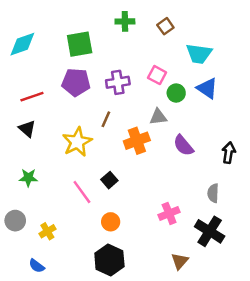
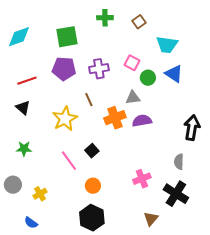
brown line: (106, 119) -> (89, 100), turned -48
purple semicircle: (183, 145) -> (142, 121), moved, turned 120
black arrow: (229, 153) -> (192, 128), size x1.4

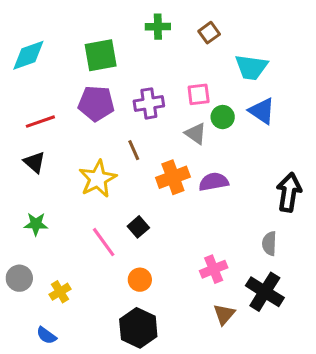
pink square: (132, 63) -> (199, 94), turned -35
gray triangle: (133, 98) -> (196, 134), moved, turned 42
brown triangle: (151, 219) -> (224, 314), moved

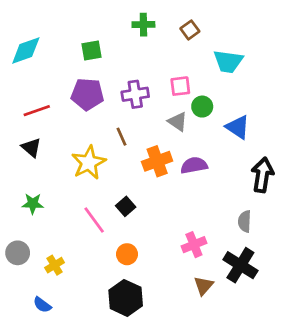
green square: (101, 55) -> (91, 50), size x0.7
blue triangle: (262, 111) -> (238, 127), moved

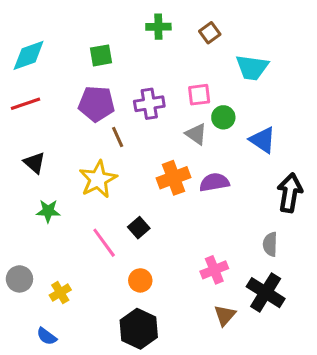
red line: (37, 111) -> (25, 104), moved
brown line: (122, 137) -> (118, 137), moved
green star: (33, 204) -> (48, 211), moved

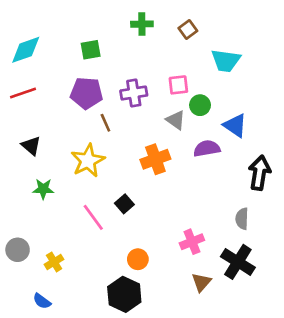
purple semicircle: (214, 182) -> (207, 148), moved
orange circle: (140, 280) -> (138, 259), moved

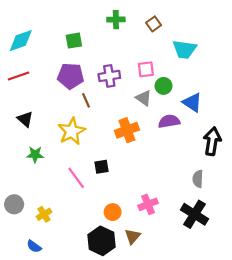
black square: (124, 204) -> (102, 167), turned 32
pink cross: (192, 242) -> (148, 204), moved
brown triangle: (201, 282) -> (133, 236), moved

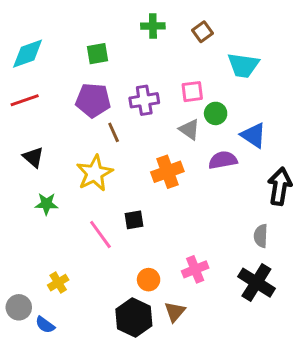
gray circle: (14, 204) -> (19, 307), moved

